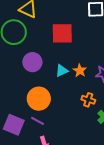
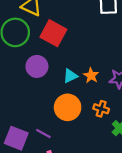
red square: (62, 33) -> (53, 33), moved, turned 30
orange circle: (39, 99) -> (68, 107), moved

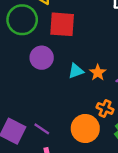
red square: (53, 33) -> (62, 24), turned -30
orange circle: (68, 107) -> (85, 129), moved

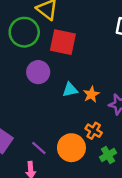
purple line: (42, 129) -> (39, 148), moved

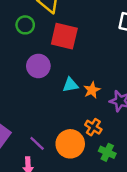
green circle: (24, 32) -> (25, 25), size x0.6
green cross: (108, 155) -> (107, 152), turned -35

